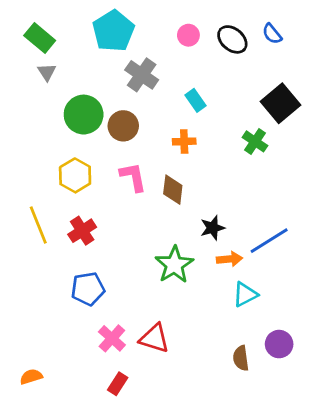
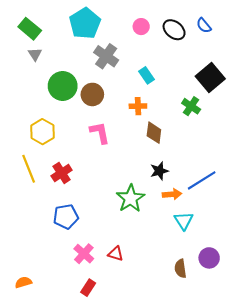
yellow hexagon: (75, 175) -> (42, 132), moved
brown diamond: (173, 190) -> (154, 133), moved
cyan triangle: (245, 294) -> (184, 221), turned -36
red triangle: (154, 338) -> (116, 254), size x0.7

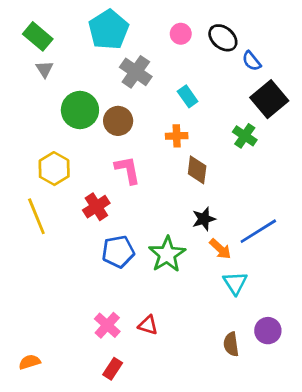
blue semicircle: (204, 25) -> (252, 61), moved
red cross: (62, 173) -> (96, 207), moved
orange arrow: (172, 194) -> (220, 249), turned 48
blue pentagon: (66, 217) -> (118, 252), moved

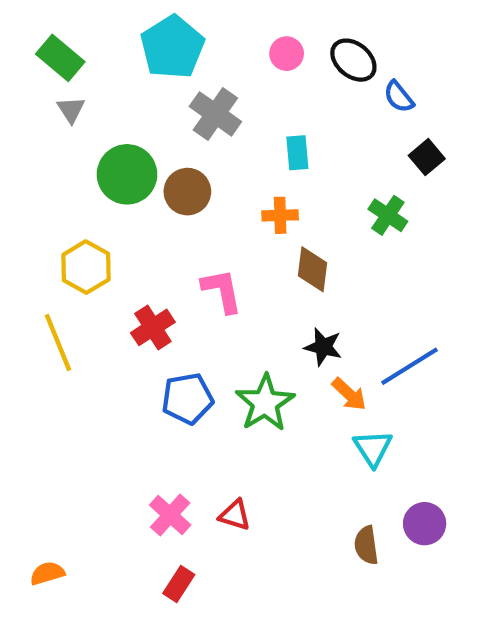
cyan rectangle: (188, 96) -> (297, 153), turned 30
black square: (269, 99) -> (427, 157), size x0.6
pink L-shape: (128, 170) -> (222, 291), moved
black star: (204, 219) -> (323, 347), turned 30

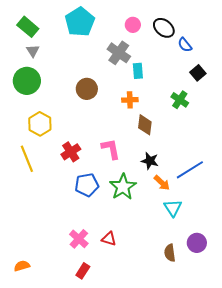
gray cross: (215, 114) -> (119, 53), moved
green circle: (127, 174) -> (27, 81), moved
pink L-shape: (222, 291) -> (111, 149), moved

